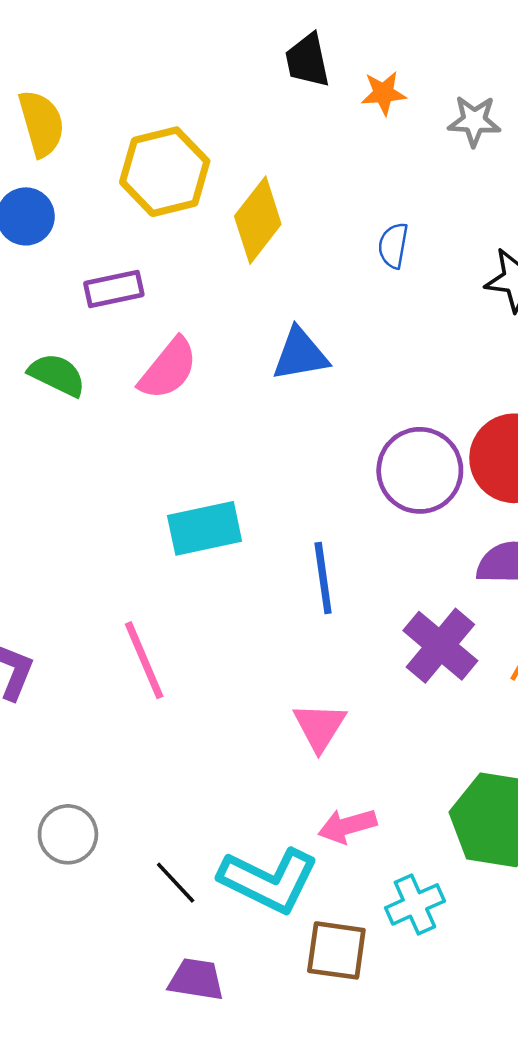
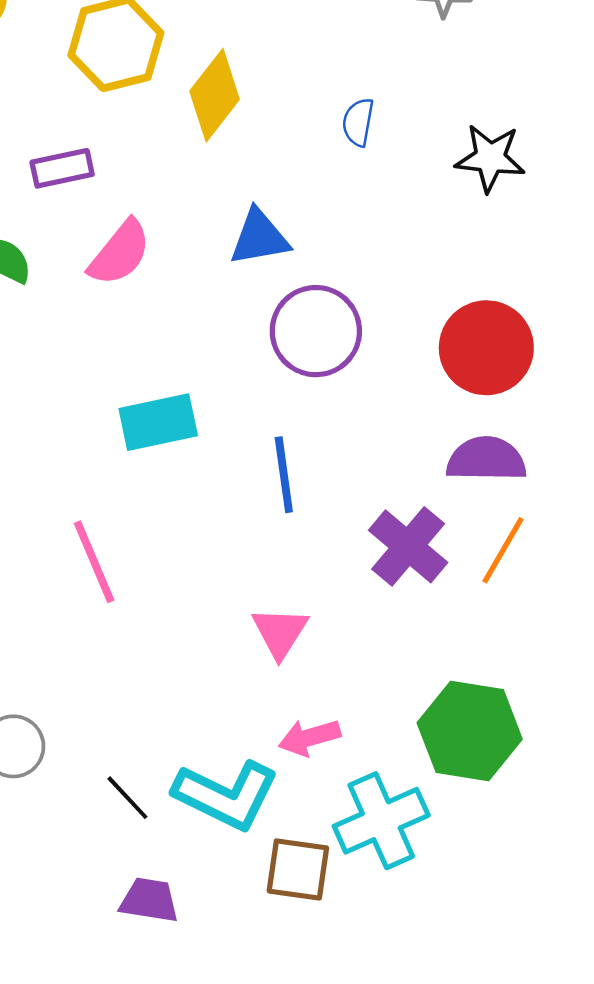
purple circle: (420, 470) -> (316, 331), moved
cyan cross: (415, 904) -> (381, 821), size x1.5

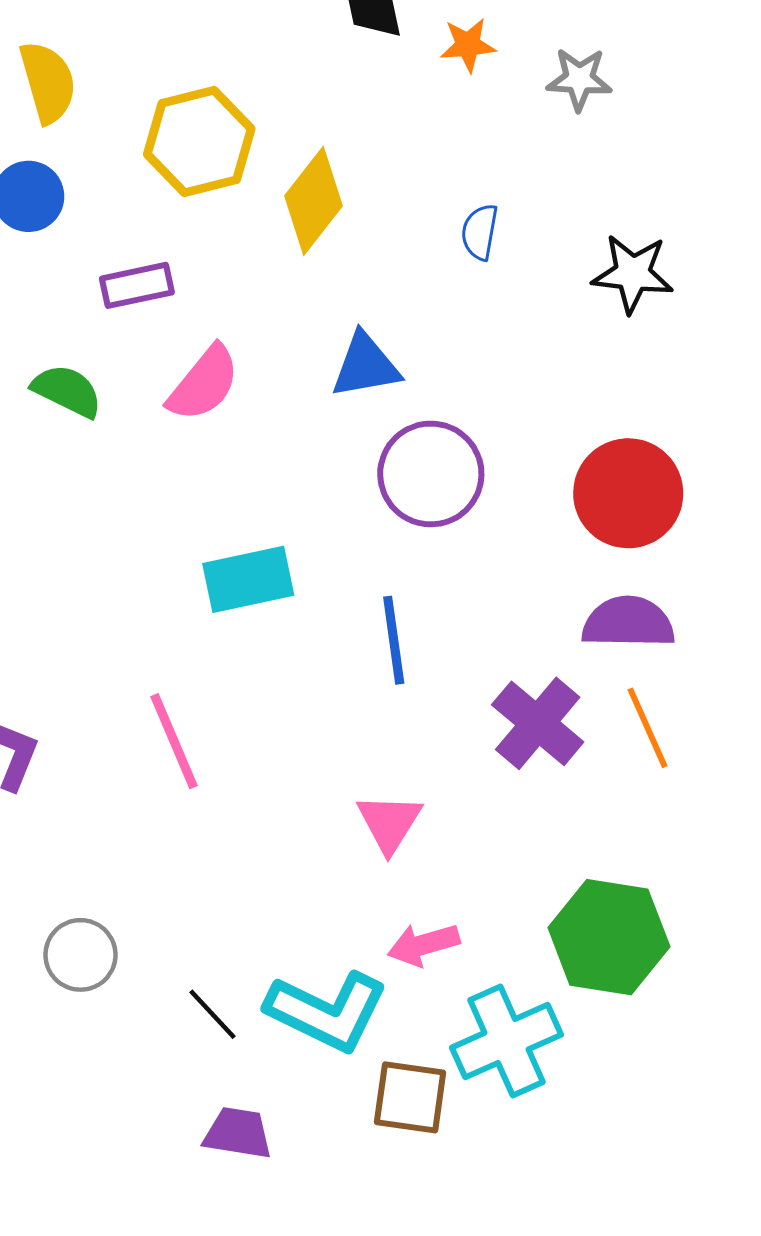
orange line: (503, 550) -> (648, 728), turned -54

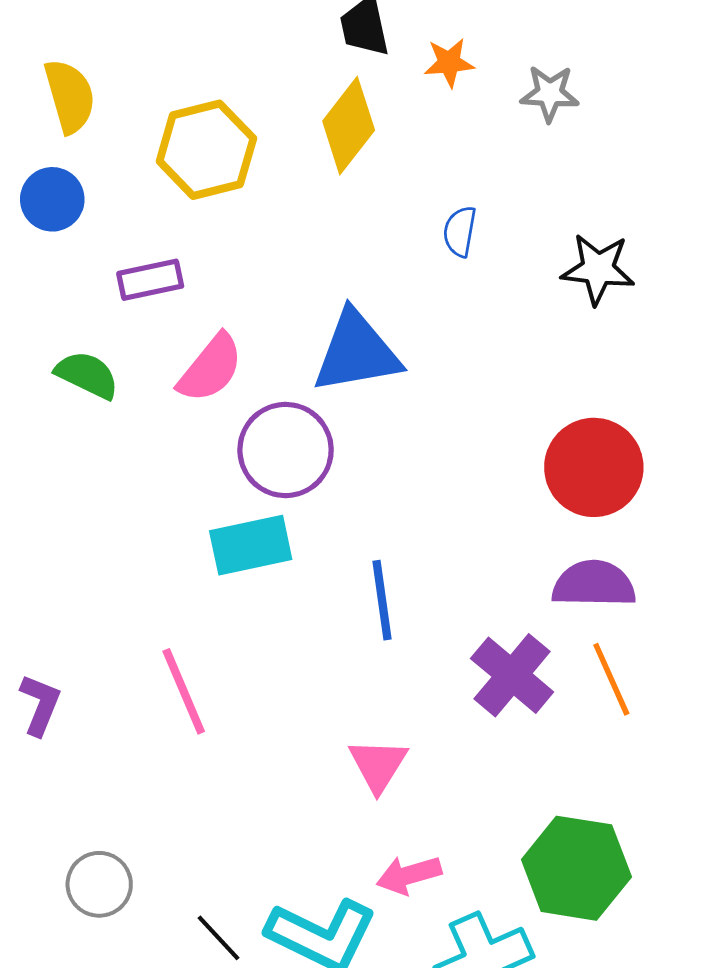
yellow diamond: (314, 201) -> (349, 126), moved
blue triangle: (365, 366) -> (357, 352), size x1.4
purple circle: (431, 474) -> (286, 450), moved

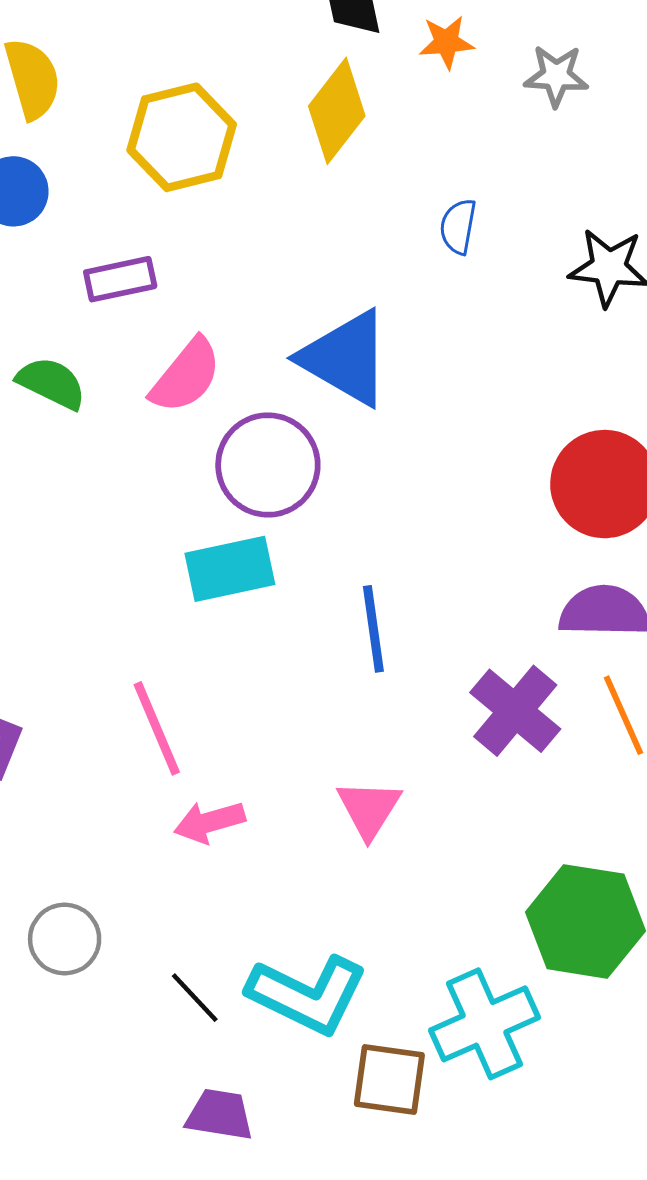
blue triangle: (357, 352) -> (346, 358), turned 40
pink arrow: (409, 875) -> (209, 822), moved

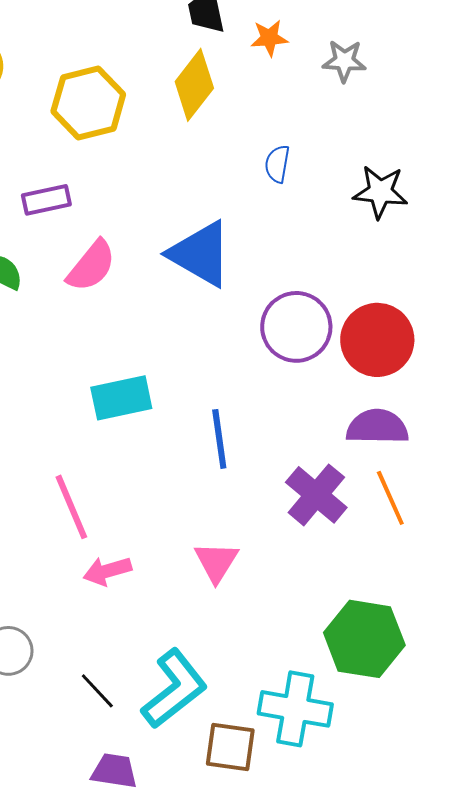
purple circle: (268, 465) -> (296, 327), moved
cyan L-shape: (307, 995) -> (174, 689), turned -64
cyan cross: (484, 1024) -> (295, 709), turned 34

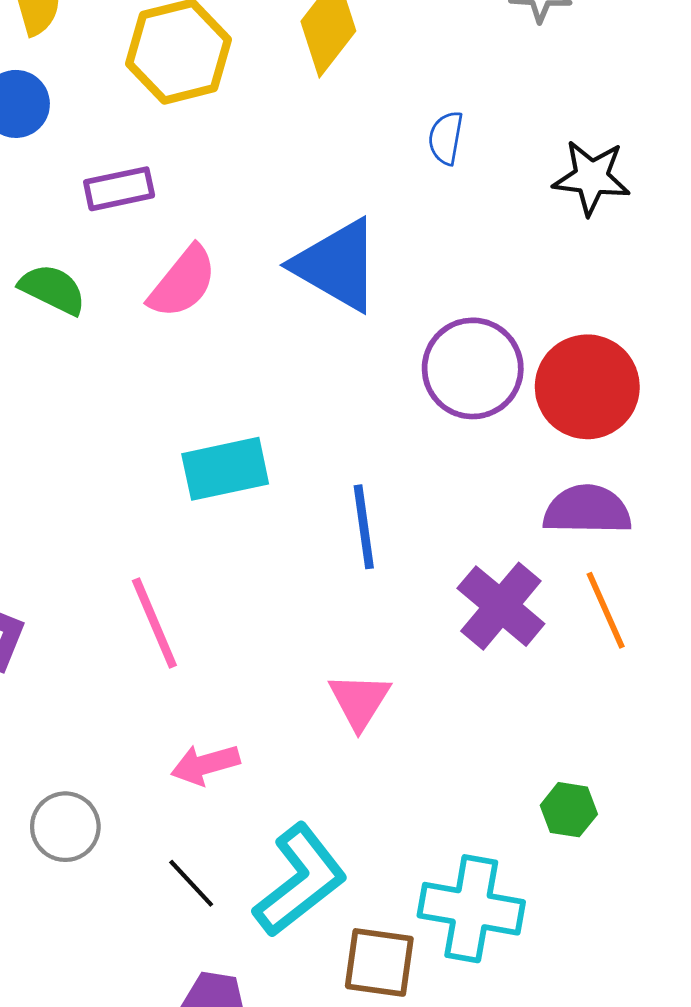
pink arrow: (107, 571) -> (205, 764), moved
green hexagon: (364, 639) -> (569, 810), size x0.5

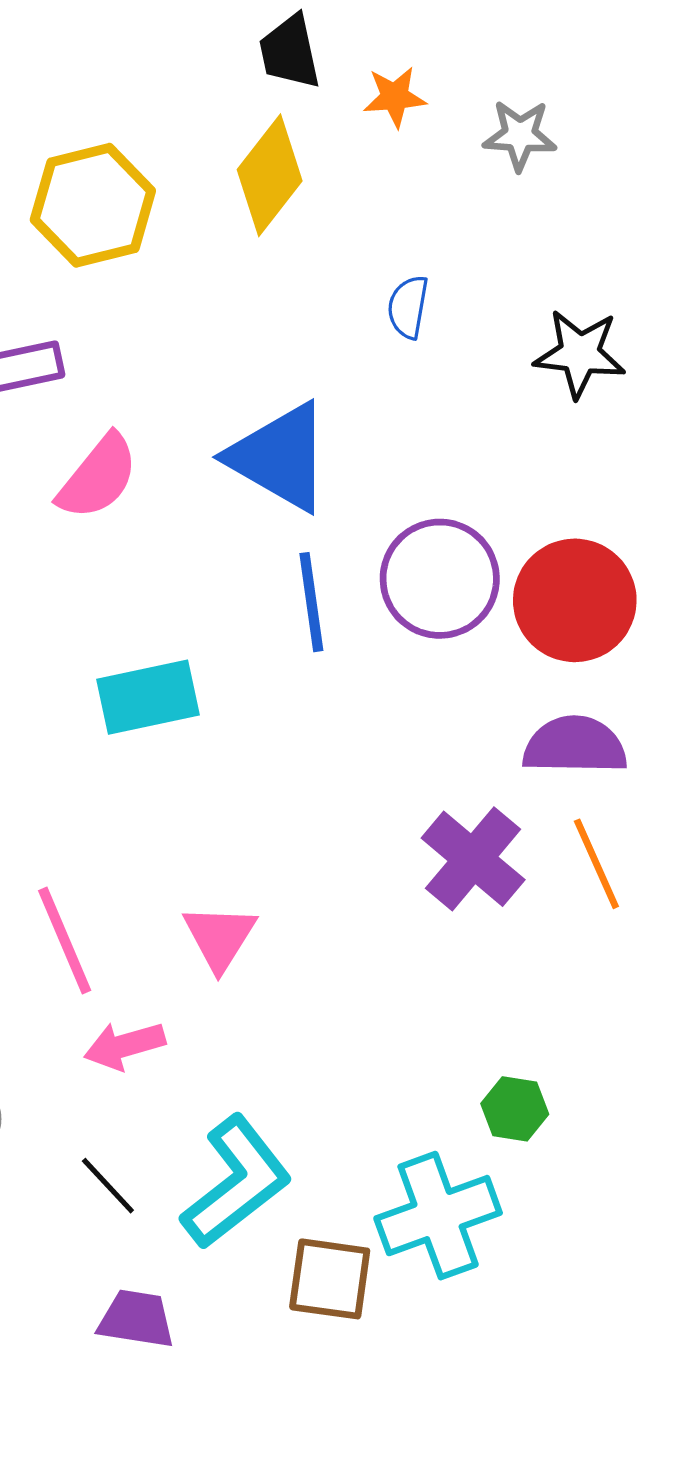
blue line: (364, 527) -> (311, 602), moved
pink line: (154, 623) -> (65, 941), moved
pink triangle: (360, 701) -> (220, 937), moved
green hexagon: (569, 810) -> (515, 1109), moved
cyan cross: (471, 909) -> (438, 1216), turned -30

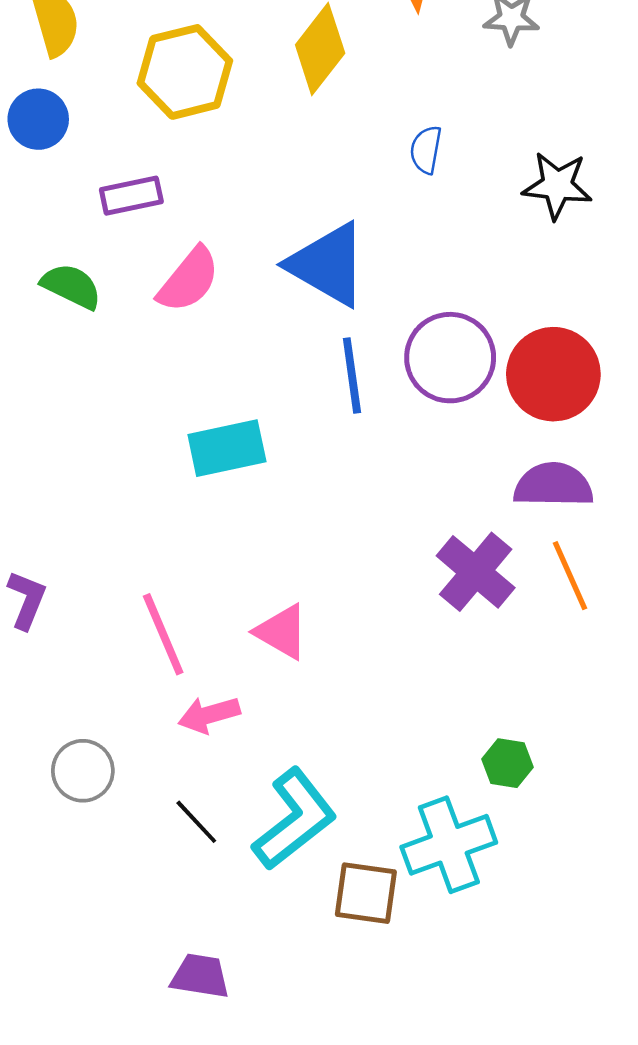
pink triangle: (220, 937) -> (282, 632), turned -32
purple trapezoid: (136, 1319) -> (200, 976), moved

